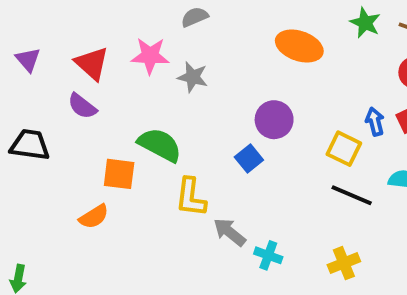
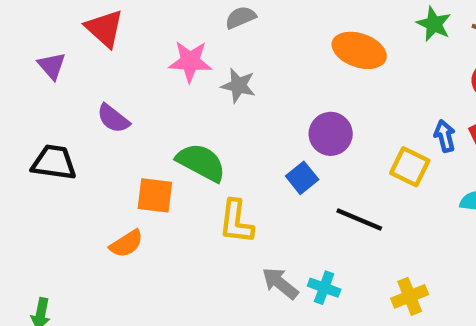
red triangle: (92, 63) -> (104, 28), moved
black line: (352, 195) -> (359, 220), moved
gray arrow: (230, 232) -> (280, 283), moved

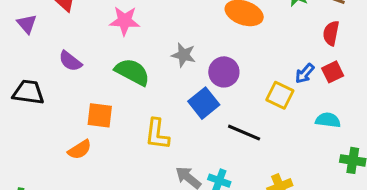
gray star: (238, 86) -> (184, 55), moved
blue arrow: (445, 136) -> (305, 74), turned -125
green semicircle: (201, 162) -> (132, 72), moved
blue square: (302, 178) -> (204, 103), size x1.4

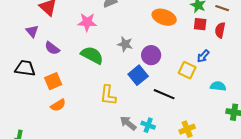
purple triangle: (27, 24) -> (32, 31), moved
red square: (333, 72) -> (200, 24), moved, turned 32
orange square: (100, 115) -> (53, 81), moved, turned -30

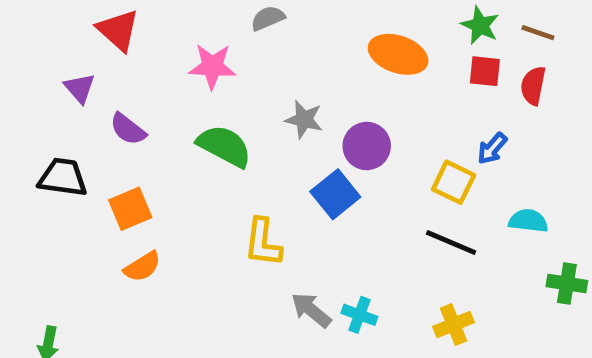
black line: (164, 94) -> (451, 242), moved

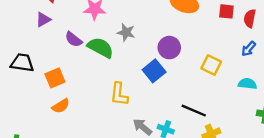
purple triangle: (80, 88) -> (43, 20), moved, turned 42
gray star: (304, 119) -> (126, 32), moved
purple semicircle: (128, 129) -> (74, 39), moved
blue arrow: (492, 148) -> (249, 49), moved
black line: (451, 242) -> (194, 111), moved

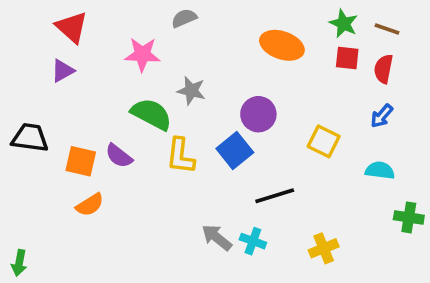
purple semicircle: (74, 39) -> (119, 156), moved
orange square: (55, 78) -> (81, 161), turned 36
yellow L-shape: (119, 94) -> (180, 156), moved
black line: (194, 111) -> (275, 196), moved, turned -40

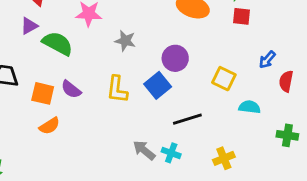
red semicircle: (383, 69) -> (286, 81), moved
green semicircle: (151, 114) -> (58, 43), moved
cyan semicircle: (380, 170) -> (250, 107), moved

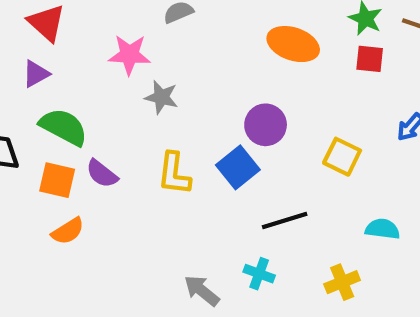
gray star: (125, 41) -> (161, 97), moved
green semicircle: (58, 43) -> (64, 127), moved
cyan semicircle: (250, 107) -> (382, 229), moved
gray arrow: (144, 150) -> (202, 291), moved

